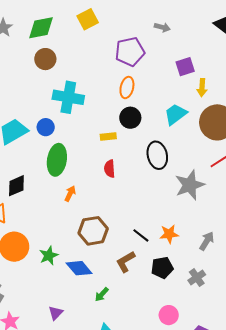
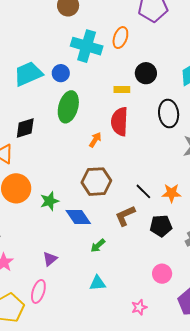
orange ellipse: (127, 87) -> (120, 38), moved
red semicircle: (110, 169) -> (120, 122), size x1.6
orange arrow: (70, 194) -> (95, 140), moved

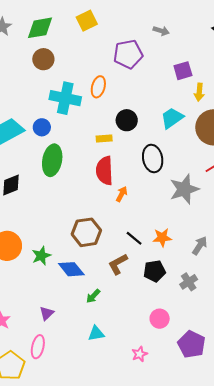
orange arrow: (95, 140) -> (122, 194), moved

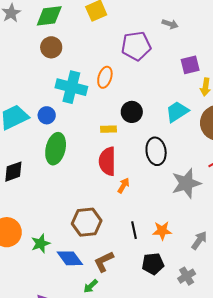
black line: (134, 238) -> (134, 230), turned 36
brown L-shape: (118, 264) -> (104, 262), moved

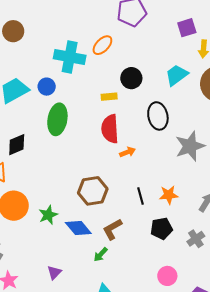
brown circle: (51, 47) -> (13, 31), moved
orange ellipse: (105, 77) -> (102, 45), turned 30
orange arrow: (123, 185) -> (127, 152), turned 42

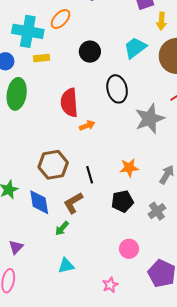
yellow rectangle: (109, 97) -> (42, 58), moved
black line: (141, 196) -> (90, 175), moved
blue diamond: (78, 228) -> (39, 202), turned 32

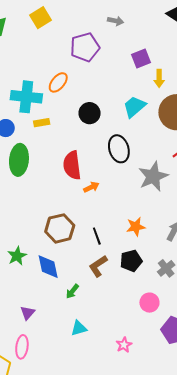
brown L-shape: (73, 203) -> (98, 266), moved
pink circle: (129, 249) -> (149, 303), moved

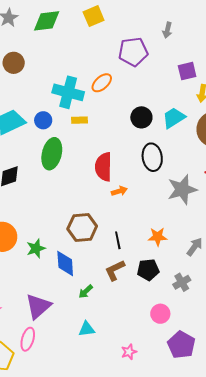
gray arrow: (116, 21) -> (167, 30), turned 84
black circle: (90, 113) -> (141, 117), moved
purple triangle: (28, 313) -> (38, 306), size x1.8

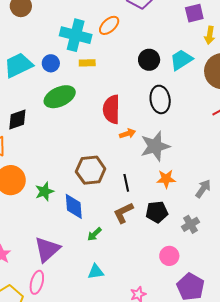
green ellipse: (52, 154) -> (60, 97), turned 52
gray star: (182, 190) -> (155, 146), moved

